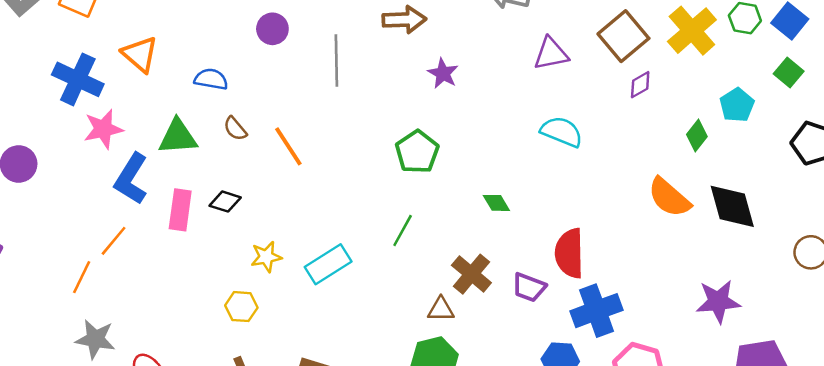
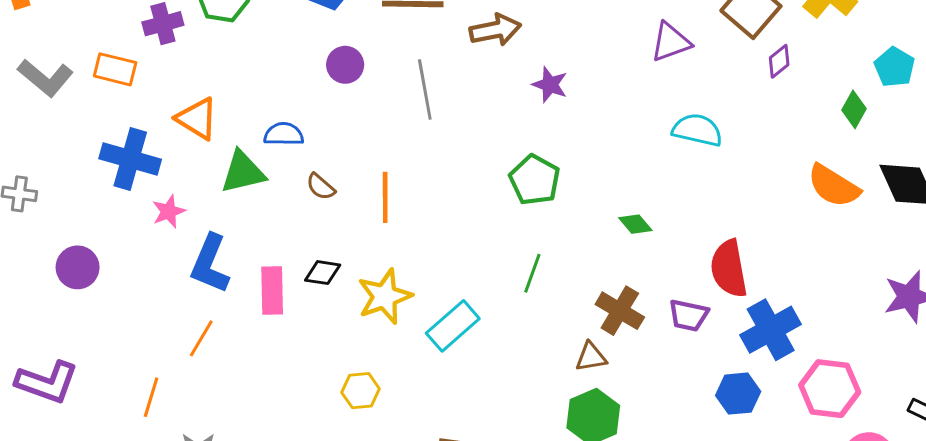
pink star: (103, 129) -> (169, 211), size x0.7
green triangle: (178, 137) -> (243, 172), moved
orange line: (288, 146) -> (385, 197), turned 42
yellow star: (266, 257) -> (385, 296), moved, size x1.5
orange line: (82, 277) -> (151, 397), moved

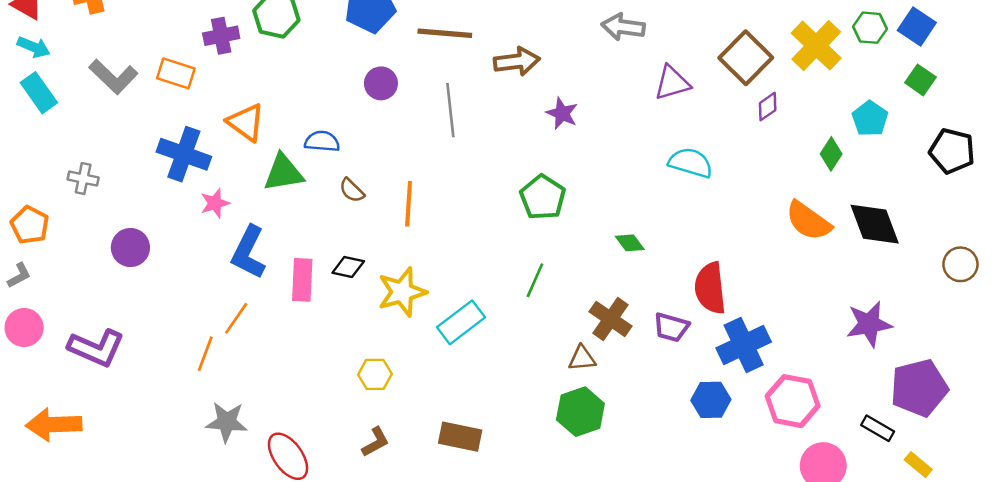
orange line: (151, 397) -> (205, 354), moved

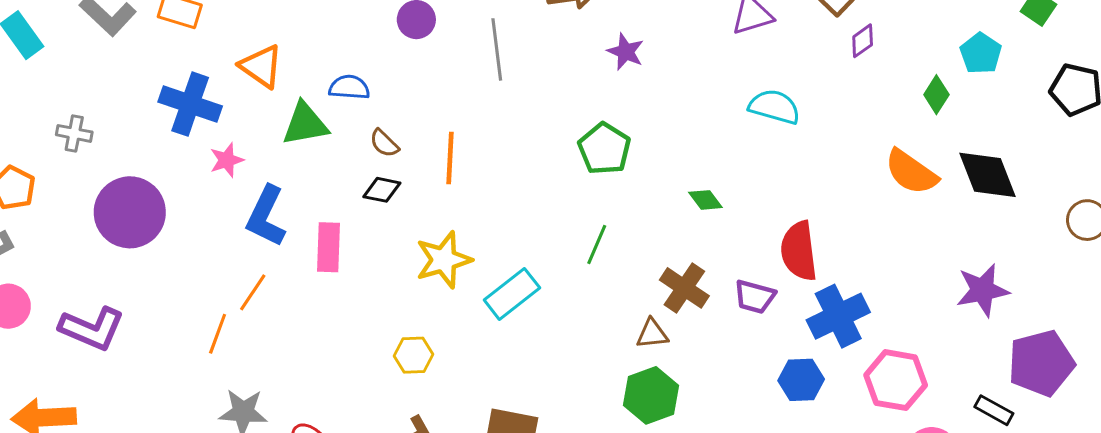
purple circle: (130, 248) -> (130, 212), size x1.6
black diamond: (348, 267) -> (382, 190), moved

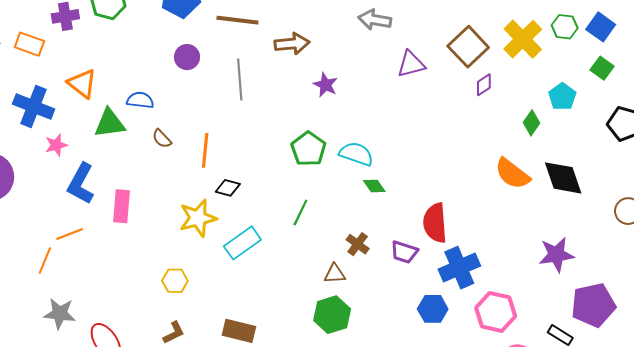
cyan semicircle: (774, 107) -> (356, 154), moved
black diamond: (382, 190) -> (228, 188), moved
brown cross: (684, 288) -> (358, 244), size x0.7
orange line: (253, 292) -> (70, 234), turned 32

